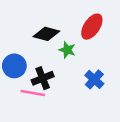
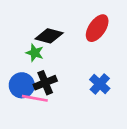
green star: (67, 50) -> (35, 53), moved
blue circle: (14, 66) -> (22, 85), moved

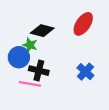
black cross: (45, 83) -> (39, 71), turned 36
blue circle: (22, 85) -> (19, 57), moved

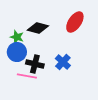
green star: (30, 45) -> (17, 37), moved
blue cross: (85, 72) -> (63, 62), moved

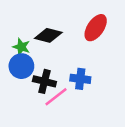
blue cross: (63, 62) -> (80, 79), turned -35
pink line: (27, 76) -> (56, 97), moved, turned -48

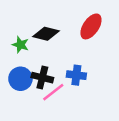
blue circle: (21, 66) -> (20, 79), moved

